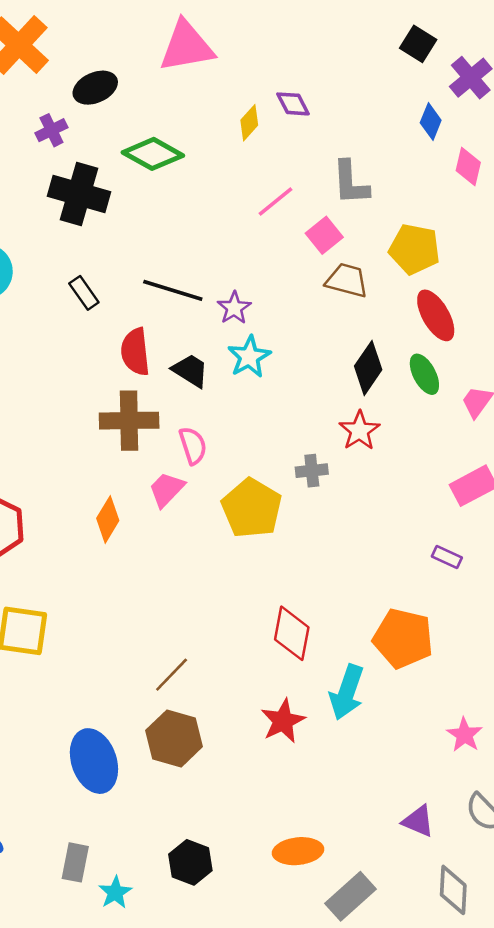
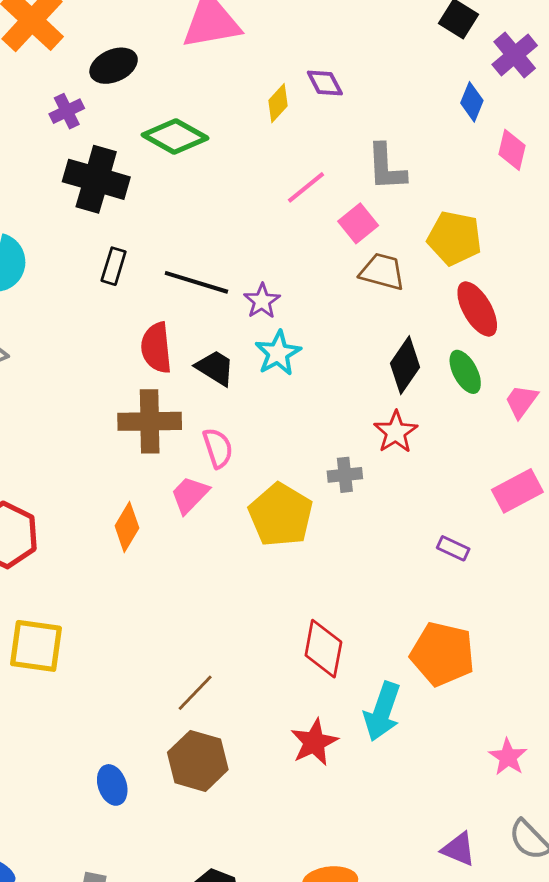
black rectangle: (84, 293) -> (114, 266), moved, turned 52
purple rectangle: (447, 557) -> (453, 548), moved
blue ellipse: (94, 761) -> (112, 785), size x0.6

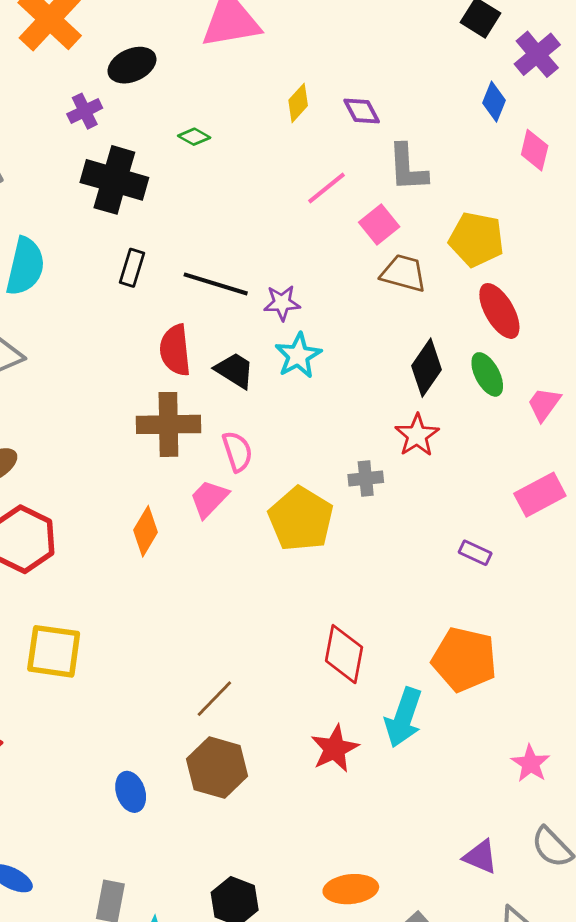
purple diamond: (325, 83) -> (362, 111), moved
green diamond: (175, 137) -> (194, 137), size x0.5
purple star: (262, 301) -> (282, 303), turned 30

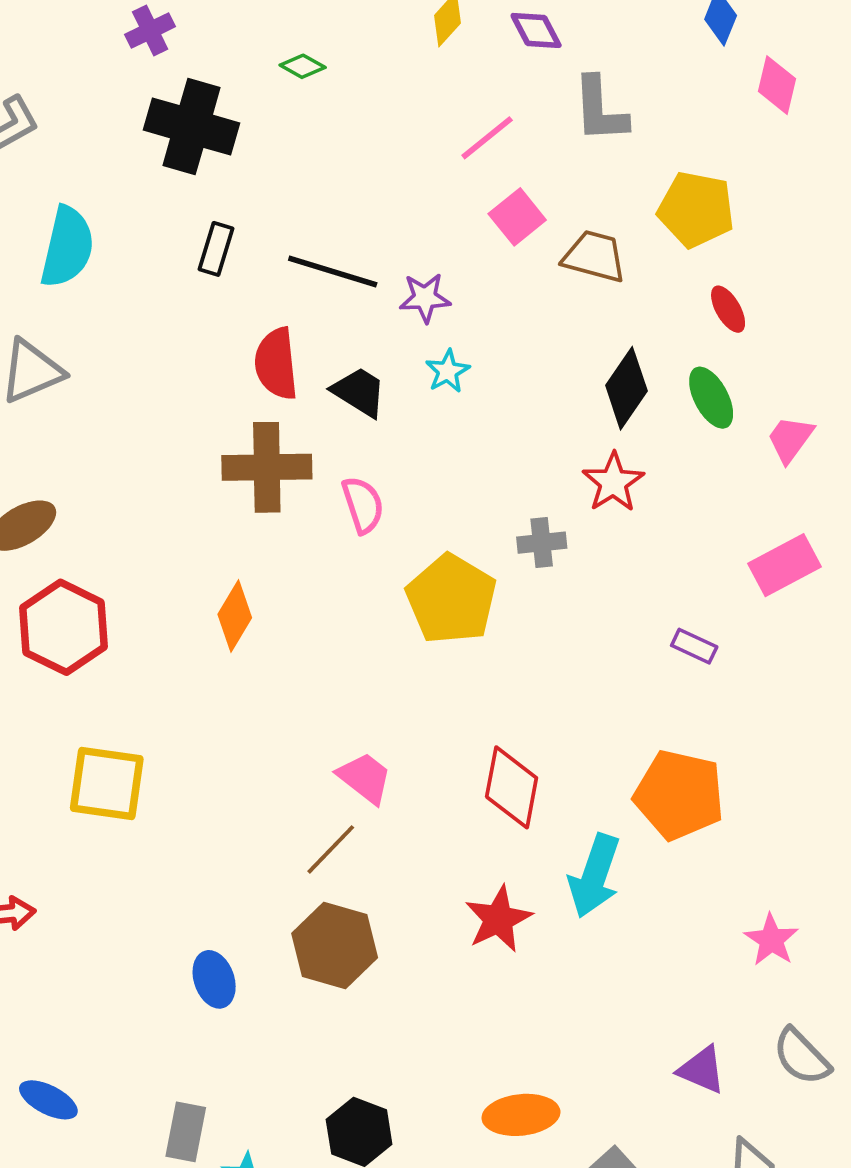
pink square: (379, 225) -> (517, 217), moved
red ellipse: (499, 311) -> (728, 309), size x0.6
cyan star: (298, 356) -> (448, 371), size x0.7
pink trapezoid: (209, 499) -> (365, 778), moved, turned 84

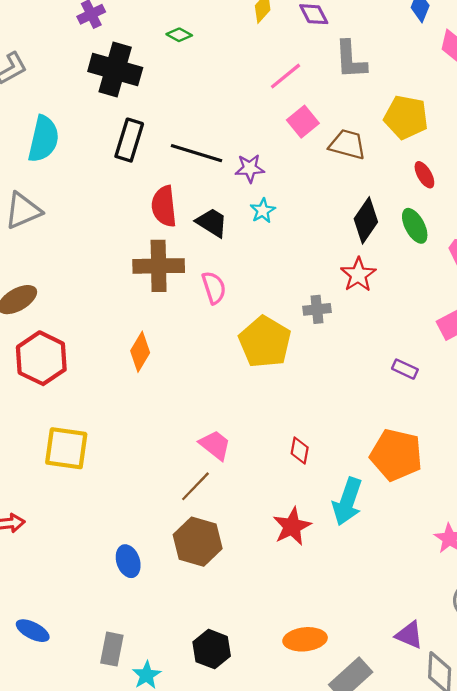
black rectangle: (216, 249) -> (129, 140), size x1.4
red diamond: (512, 787) -> (300, 450), size x0.6
purple triangle: (702, 1070) -> (409, 635), moved

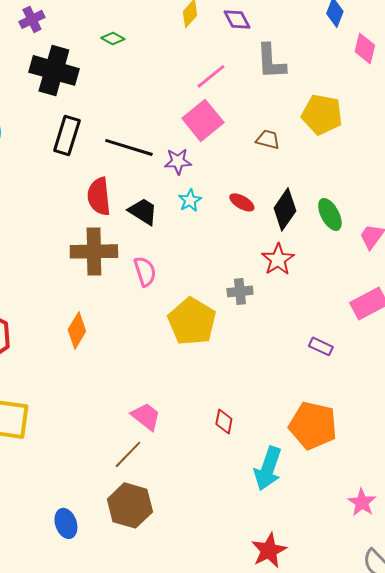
pink square: (303, 122) -> (203, 120), moved, size x1.4
brown trapezoid: (347, 144) -> (268, 139), size x0.7
red ellipse: (424, 175) -> (242, 202), moved, turned -30
red star: (292, 526) -> (269, 550), moved

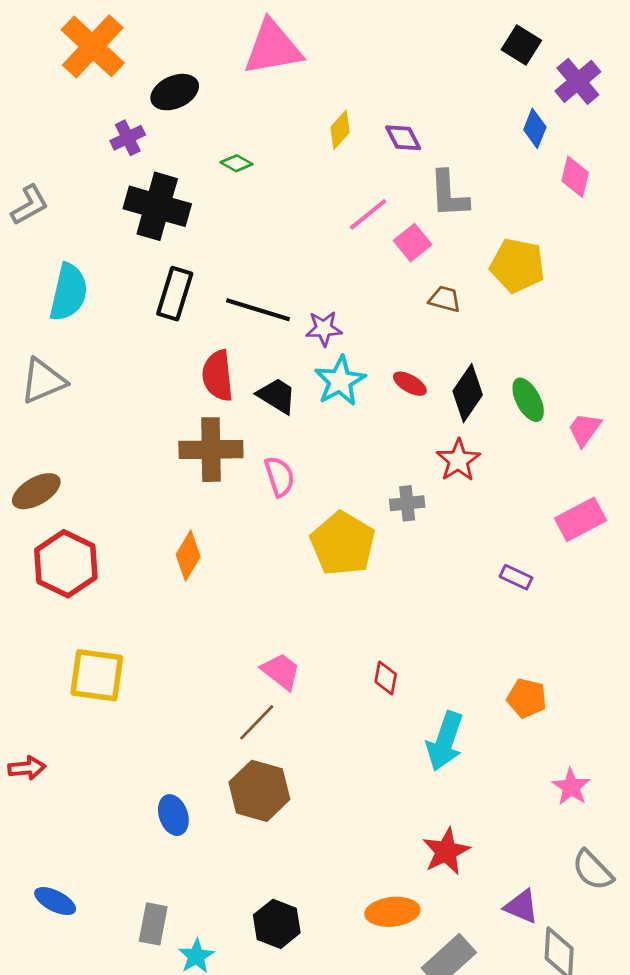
pink square: (203, 120) -> (413, 243), moved, size x0.7
cyan star: (190, 200) -> (340, 381), size x1.6
orange pentagon: (313, 425) -> (527, 698), moved, size x0.6

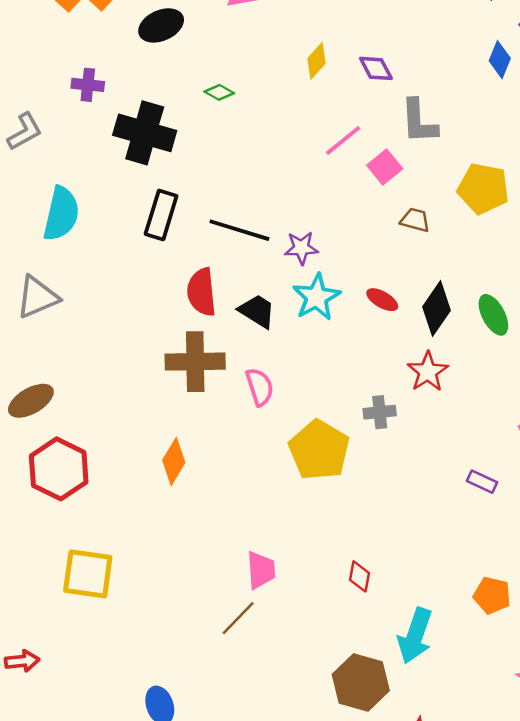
purple cross: (128, 138) -> (88, 85), moved, turned 32
pink trapezoid: (281, 671) -> (261, 570), turned 48
brown hexagon: (259, 791) -> (361, 683), moved

